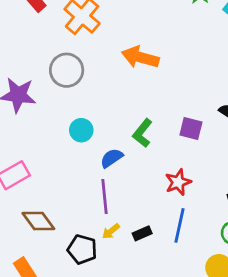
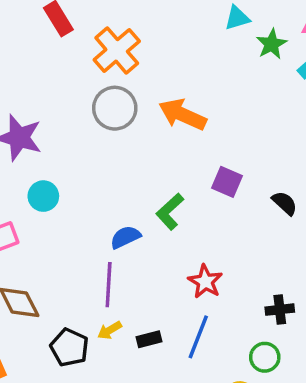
gray circle: (67, 70) -> (115, 108), moved
purple square: (191, 129) -> (227, 182), moved
cyan circle: (81, 130) -> (43, 196), moved
red star: (178, 182) -> (205, 281), turned -30

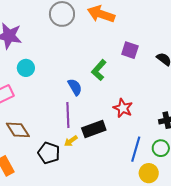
blue semicircle: (125, 237) -> (75, 87), turned 90
blue line: (198, 337) -> (136, 149), moved
black rectangle: (149, 339) -> (94, 129), moved, size x1.6

